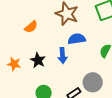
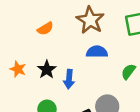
blue arrow: (63, 56) -> (69, 79), moved

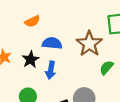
brown star: (90, 20) -> (89, 44), moved
blue semicircle: (97, 52) -> (52, 43), moved

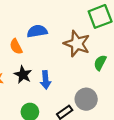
orange semicircle: (32, 21) -> (16, 47), moved, turned 104
blue semicircle: (52, 43) -> (37, 31), moved

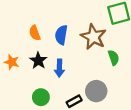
blue semicircle: (37, 31) -> (61, 35), moved, turned -78
green semicircle: (100, 63) -> (114, 58), turned 128

